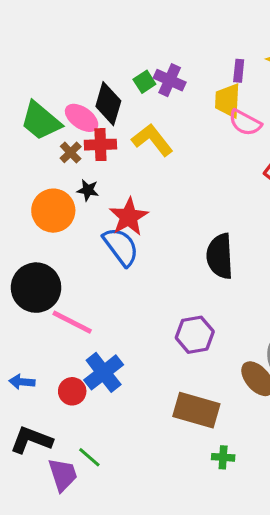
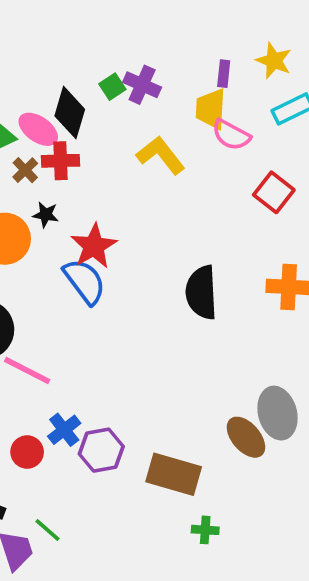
yellow L-shape: (152, 140) -> (161, 155), moved
purple hexagon: (195, 335) -> (101, 450), moved
blue cross: (104, 372) -> (64, 430), size x0.7

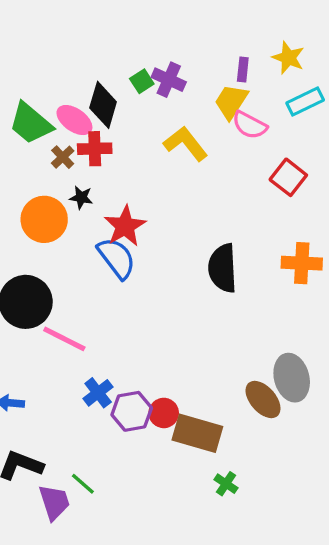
yellow trapezoid: (211, 109) -> (231, 102), turned 30
red circle: (27, 452) -> (164, 413), moved
green cross: (205, 530) -> (226, 484), turned 30

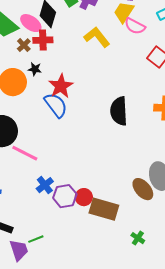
green line: (83, 484) -> (36, 239), turned -63
green cross: (226, 484) -> (138, 238), moved

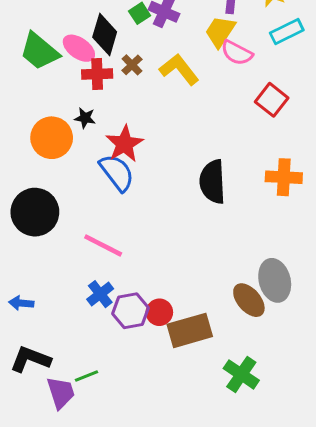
brown cross: (24, 45) -> (132, 65), moved
pink line: (25, 153) -> (103, 245), moved
brown rectangle: (104, 209) -> (190, 330), turned -32
green cross: (138, 238) -> (241, 374), size x1.6

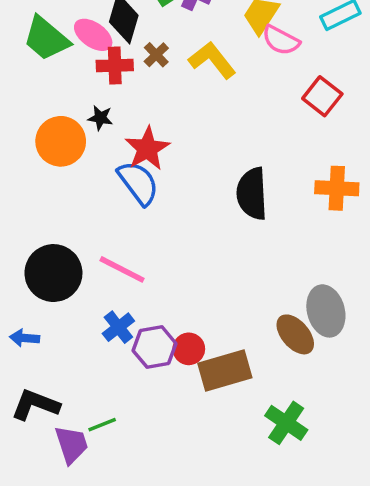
black circle: (35, 212) -> (53, 273), moved

